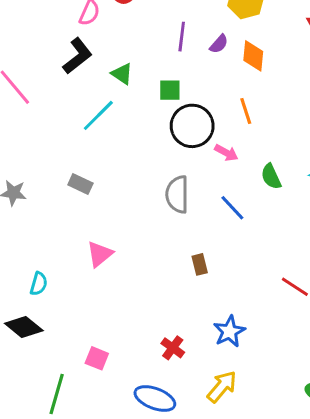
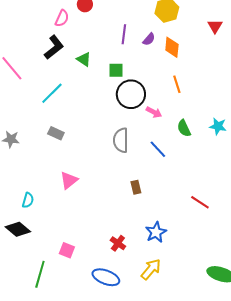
orange line: (246, 111) -> (177, 84), moved
cyan line: (98, 115) -> (52, 93), moved

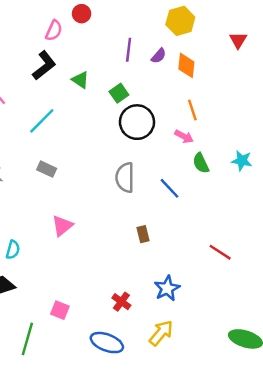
green square: (116, 70) -> (119, 93), turned -35
pink arrow: (154, 112) -> (184, 137), moved

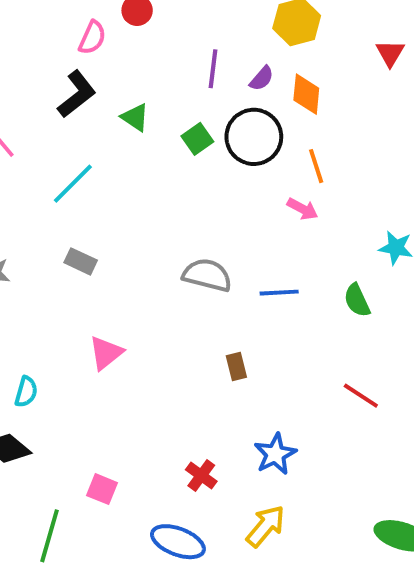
black circle: (137, 122) -> (254, 137), moved
green semicircle: (201, 163) -> (357, 300), moved
gray semicircle: (125, 178) -> (207, 275), turned 104
blue line: (169, 188) -> (279, 293), turned -50

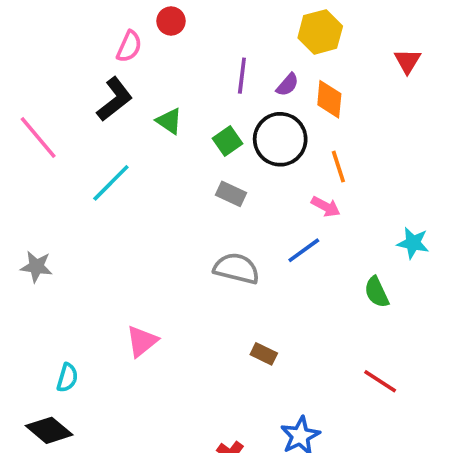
gray rectangle: (81, 261) -> (231, 194), moved
blue line: (279, 293) -> (304, 250), moved, turned -33
brown rectangle: (236, 367) -> (264, 354), turned -50

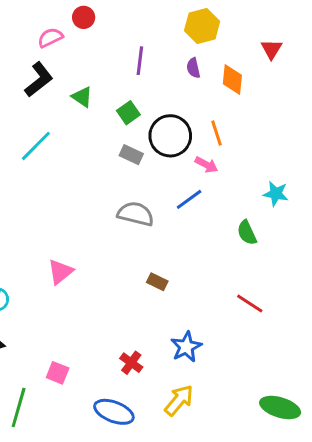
pink semicircle: (129, 46) -> (50, 38), turned -140
purple semicircle: (287, 85) -> (193, 68), moved, turned 126
orange diamond: (329, 99) -> (232, 79), moved
black circle: (280, 139) -> (170, 136), moved

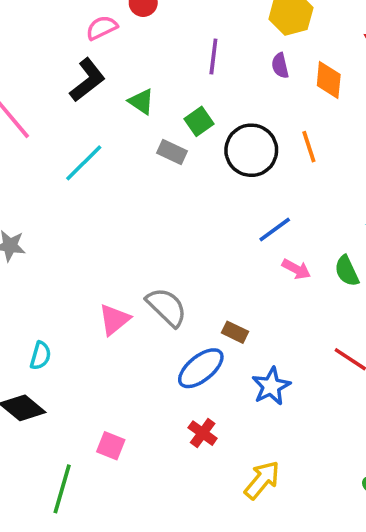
gray rectangle: (131, 155) -> (172, 152), moved
pink arrow: (206, 165) -> (296, 269), moved
gray semicircle: (136, 214) -> (167, 307), moved, turned 30
blue star: (186, 347) -> (271, 386), moved
blue ellipse: (114, 412) -> (201, 368), moved, turned -60

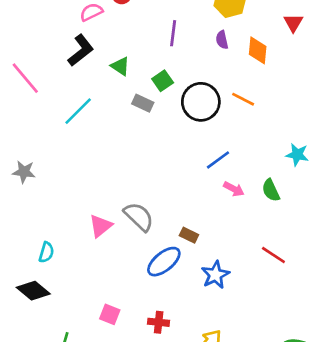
orange line: (309, 147) -> (243, 99), turned -45
red cross: (203, 433) -> (159, 322), moved, turned -30
pink square: (111, 446) -> (110, 314), moved

